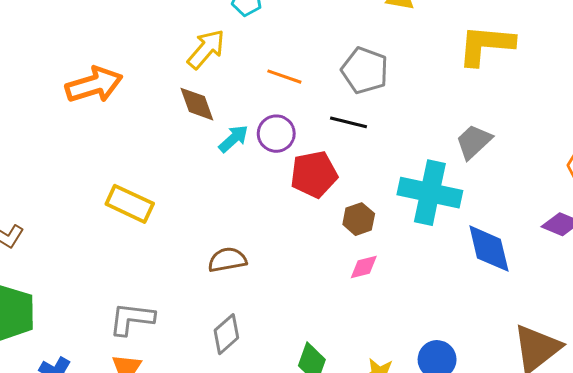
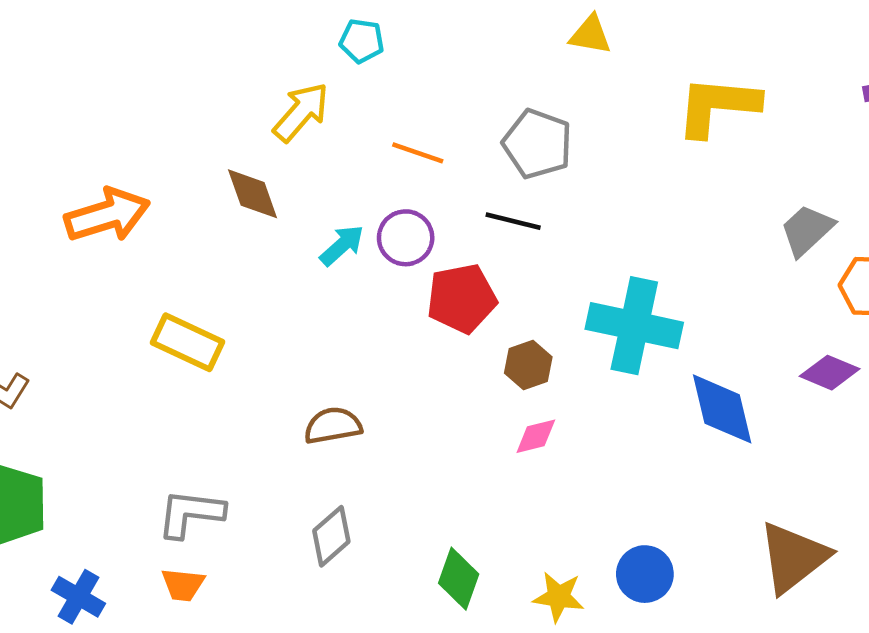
orange arrow: (94, 85) -> (107, 215), moved
brown diamond: (197, 104) -> (253, 194), moved
gray trapezoid: (474, 142) -> (807, 230), moved

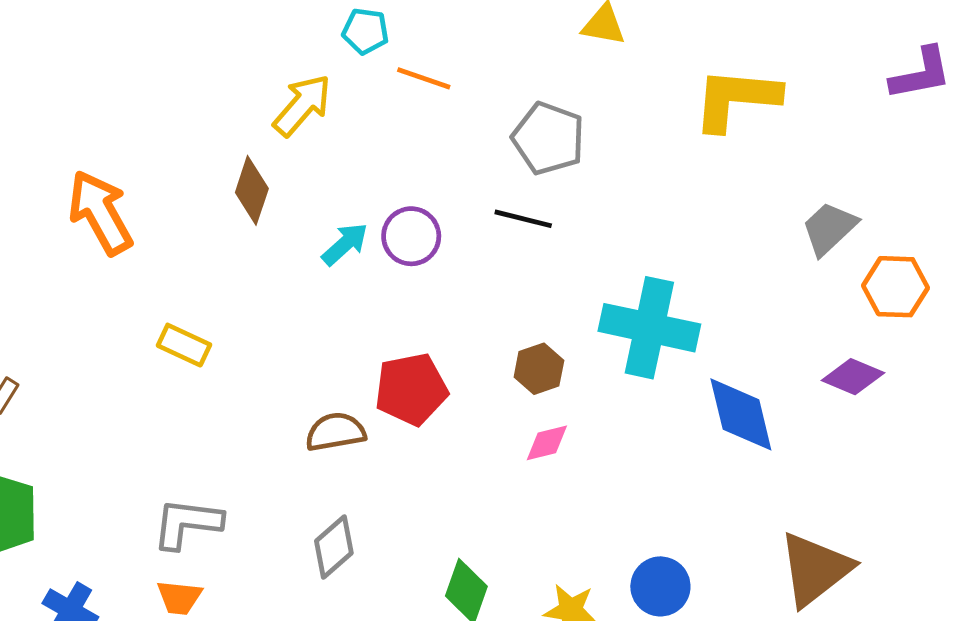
orange line: (418, 153) -> (424, 78), moved
brown diamond: (253, 194) -> (252, 190), turned 38
orange arrow: (107, 215) -> (100, 213), turned -102
red pentagon: (462, 298) -> (411, 389), moved
yellow rectangle: (187, 342) -> (184, 345), size x0.7

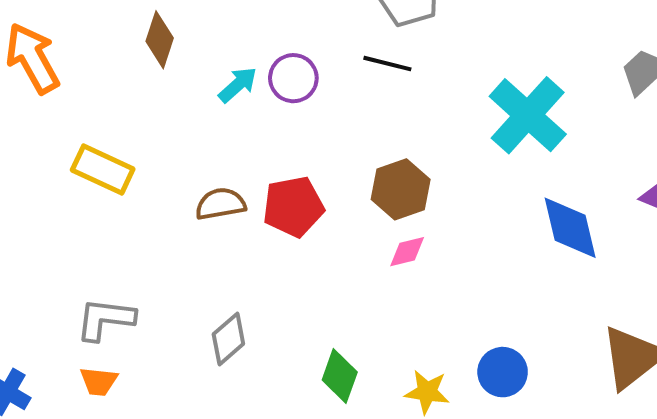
cyan cross: (649, 328) -> (528, 115), moved, turned 30
yellow rectangle: (184, 345) -> (103, 169), size x1.4
brown hexagon: (539, 369) -> (401, 189), size x1.4
brown semicircle: (335, 432) -> (221, 204), moved

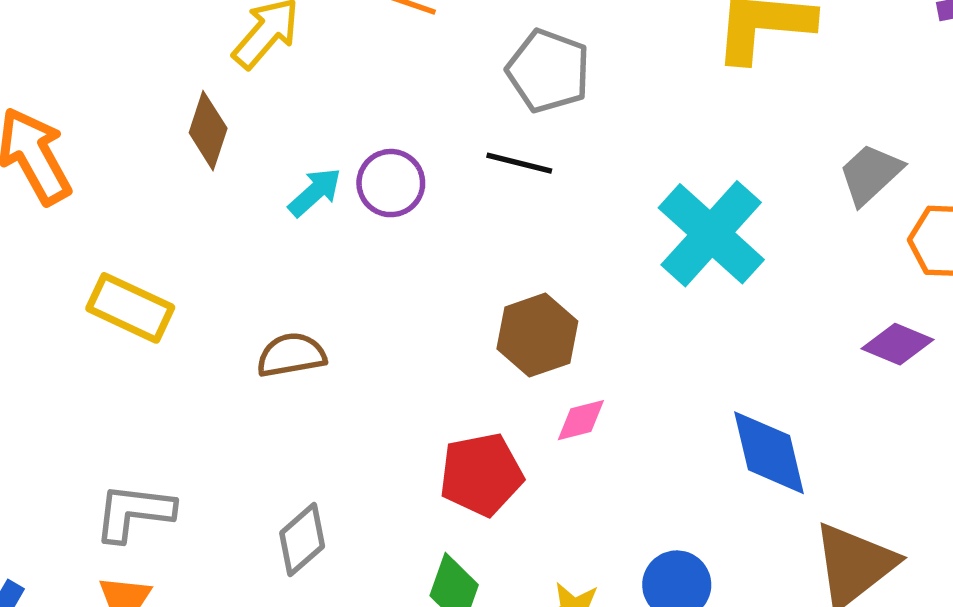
red pentagon: (293, 207) -> (481, 474), moved
blue diamond: (570, 228) -> (769, 453), moved
pink diamond: (407, 252) -> (581, 420), moved

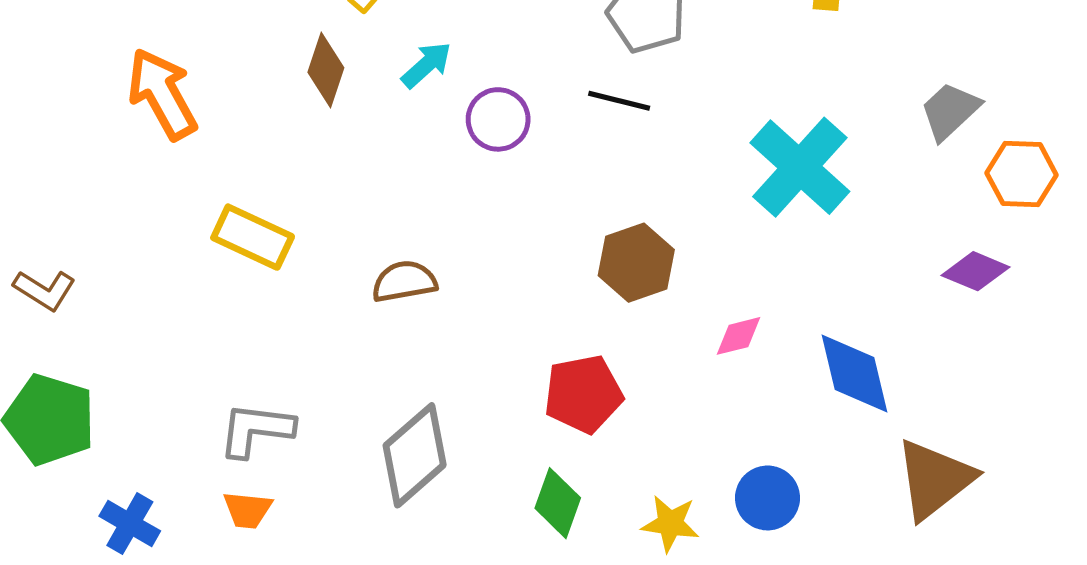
cyan arrow: (315, 192) -> (426, 65), moved
pink diamond: (581, 420) -> (739, 336), moved
gray diamond: (302, 540) -> (415, 455), size x1.5

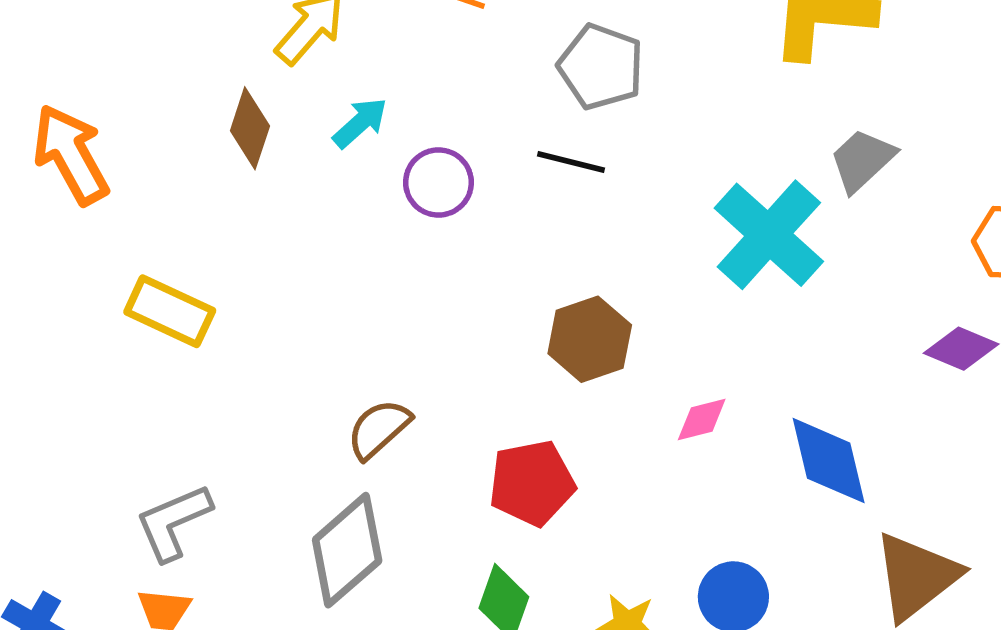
gray trapezoid: (950, 111) -> (862, 160), moved
brown semicircle: (404, 281) -> (379, 429), moved, turned -32
gray L-shape: (256, 430) -> (173, 522), turned -30

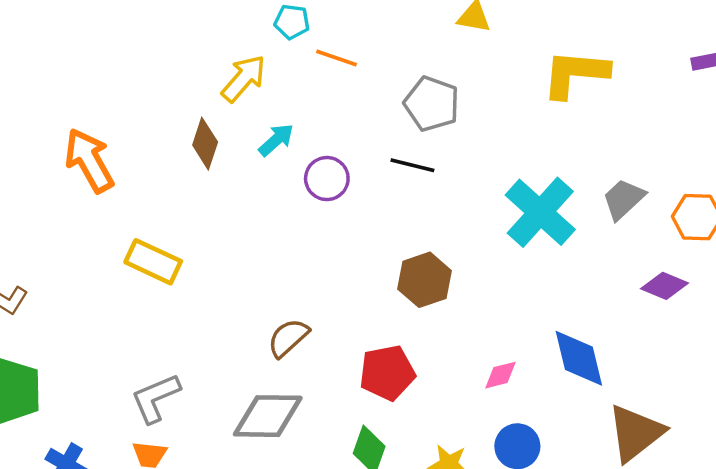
gray trapezoid: (862, 160) -> (623, 199), moved
pink diamond: (702, 420) -> (500, 375), moved
gray diamond: (347, 550) -> (268, 416), turned 42

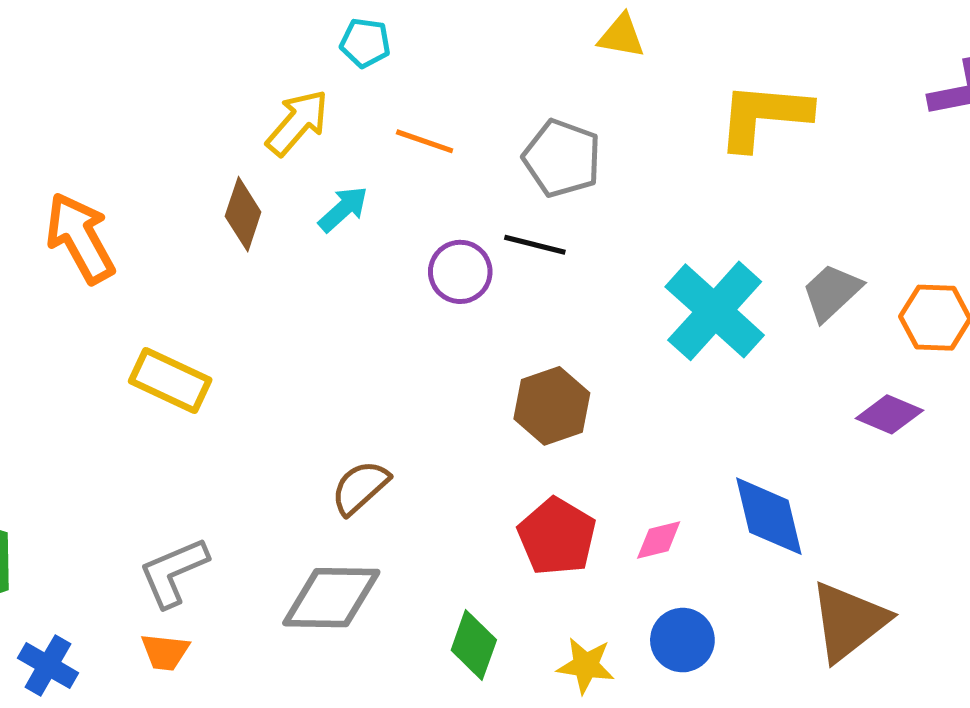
orange line: (336, 58) -> (425, 141), moved
purple circle: (327, 179) -> (460, 272), moved
red pentagon: (387, 373) -> (557, 537), moved, turned -30

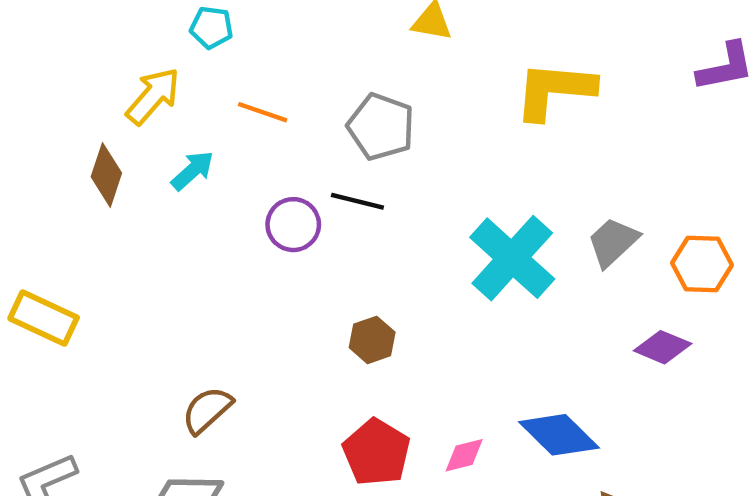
brown hexagon: (552, 406) -> (372, 340), size x0.7
blue diamond: (769, 516) -> (559, 435), turned -32

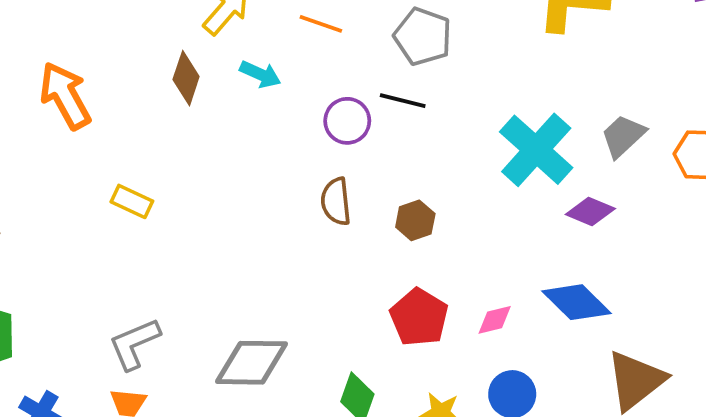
cyan arrow: (192, 171) -> (260, 74), turned 66
yellow rectangle: (44, 318) -> (132, 201), size x0.7
purple diamond: (663, 347) -> (590, 212), moved
brown semicircle: (207, 410) -> (336, 201), moved, turned -54

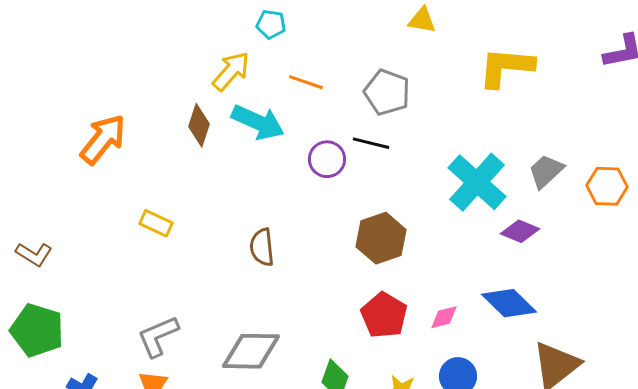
cyan arrow: (260, 74) -> (258, 122), size x1.6
orange arrow: (65, 96) -> (103, 139), turned 68
brown semicircle: (336, 201) -> (262, 247), moved
brown hexagon: (415, 220) -> (381, 238), size x1.6

